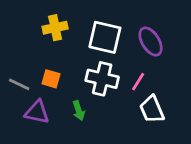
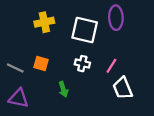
purple ellipse: (151, 41) -> (116, 18), moved, turned 30
white cross: (102, 79) -> (82, 64), size x0.6
purple triangle: (37, 112) -> (19, 98), moved

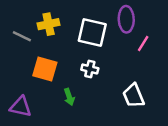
orange square: (41, 64) -> (45, 69), size x1.5
pink line: (111, 66) -> (143, 44), moved
gray line: (15, 68) -> (22, 36), moved

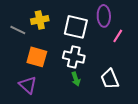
white cross: (90, 69) -> (74, 57), size x1.5
green arrow: (69, 97) -> (76, 79), moved
purple triangle: (21, 107) -> (28, 85), moved, turned 30

